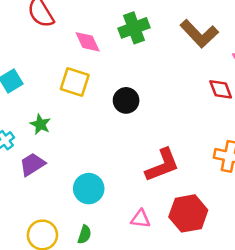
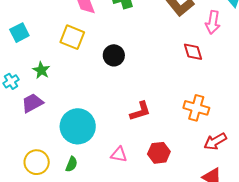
red L-shape: (162, 165) -> (140, 111), size x0.7
cyan circle: (89, 189) -> (78, 126), size x1.4
red hexagon: (188, 213) -> (159, 153), size x0.7

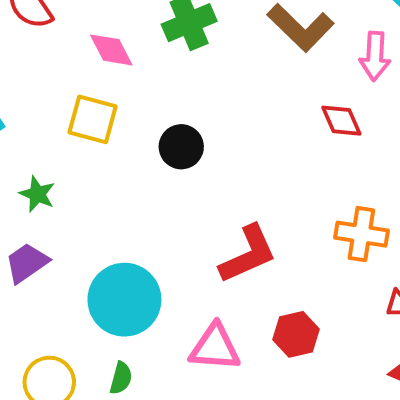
red L-shape: (140, 111) -> (248, 254), size x1.4
pink triangle: (119, 155) -> (215, 347), size x1.5

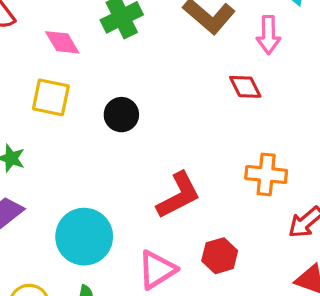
pink triangle: (215, 347) -> (157, 270), turned -33

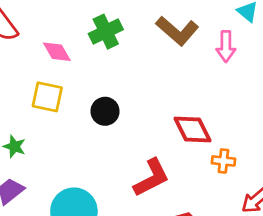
red diamond: (245, 87) -> (192, 129), moved, size x1.4
orange cross: (266, 174) -> (223, 161), size x0.7

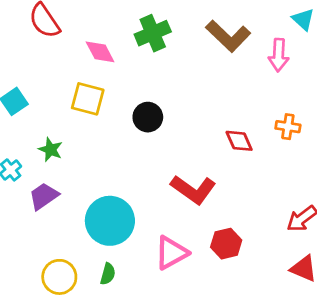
red diamond: (192, 129) -> (239, 141), size x0.7
orange cross: (223, 161) -> (288, 127), moved
red L-shape: (151, 178) -> (193, 190), turned 60

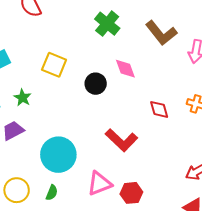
green cross: (153, 33) -> (107, 24), turned -35
pink diamond: (100, 52) -> (125, 69), moved
red hexagon: (226, 244) -> (131, 193), moved

